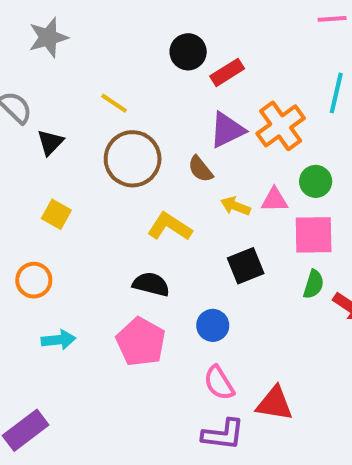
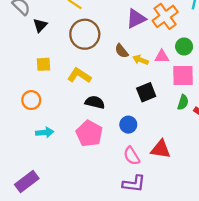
brown semicircle: (200, 169) -> (122, 51), moved
yellow square: (56, 214) -> (44, 64), turned -32
yellow L-shape: (170, 227) -> (79, 76), moved
red triangle: (274, 404) -> (161, 149), moved

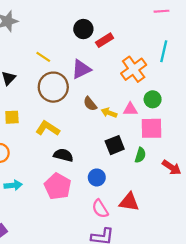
purple triangle: (136, 19) -> (81, 69), moved
green semicircle: (183, 102) -> (140, 155), moved

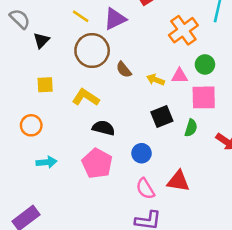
purple triangle: (81, 69) -> (115, 19), moved
brown semicircle: (90, 104) -> (124, 70), moved

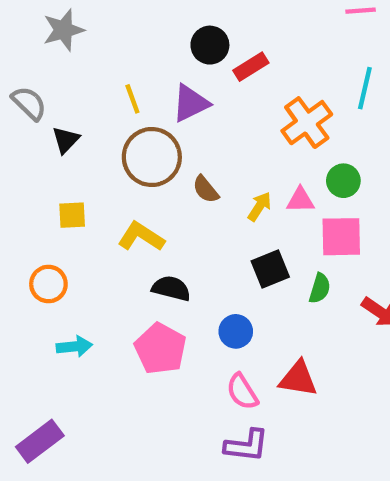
yellow line: (81, 16) -> (132, 99), turned 36
yellow arrow: (155, 80) -> (259, 207), turned 102

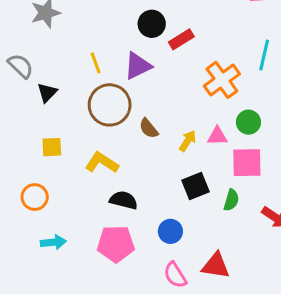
pink pentagon: (160, 349) -> (116, 244), turned -30

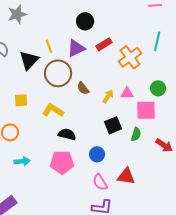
red rectangle: (181, 39) -> (104, 44), moved
black triangle: (47, 92) -> (29, 60), moved, size x1.5
green circle: (248, 122) -> (158, 88), moved

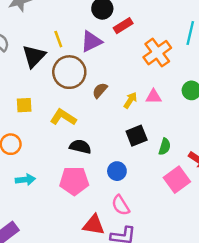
red rectangle: (104, 44) -> (123, 26), moved
brown semicircle: (83, 88) -> (100, 90), turned 80
pink square: (146, 110) -> (177, 180), moved, turned -35
red triangle: (126, 176) -> (94, 225), moved

